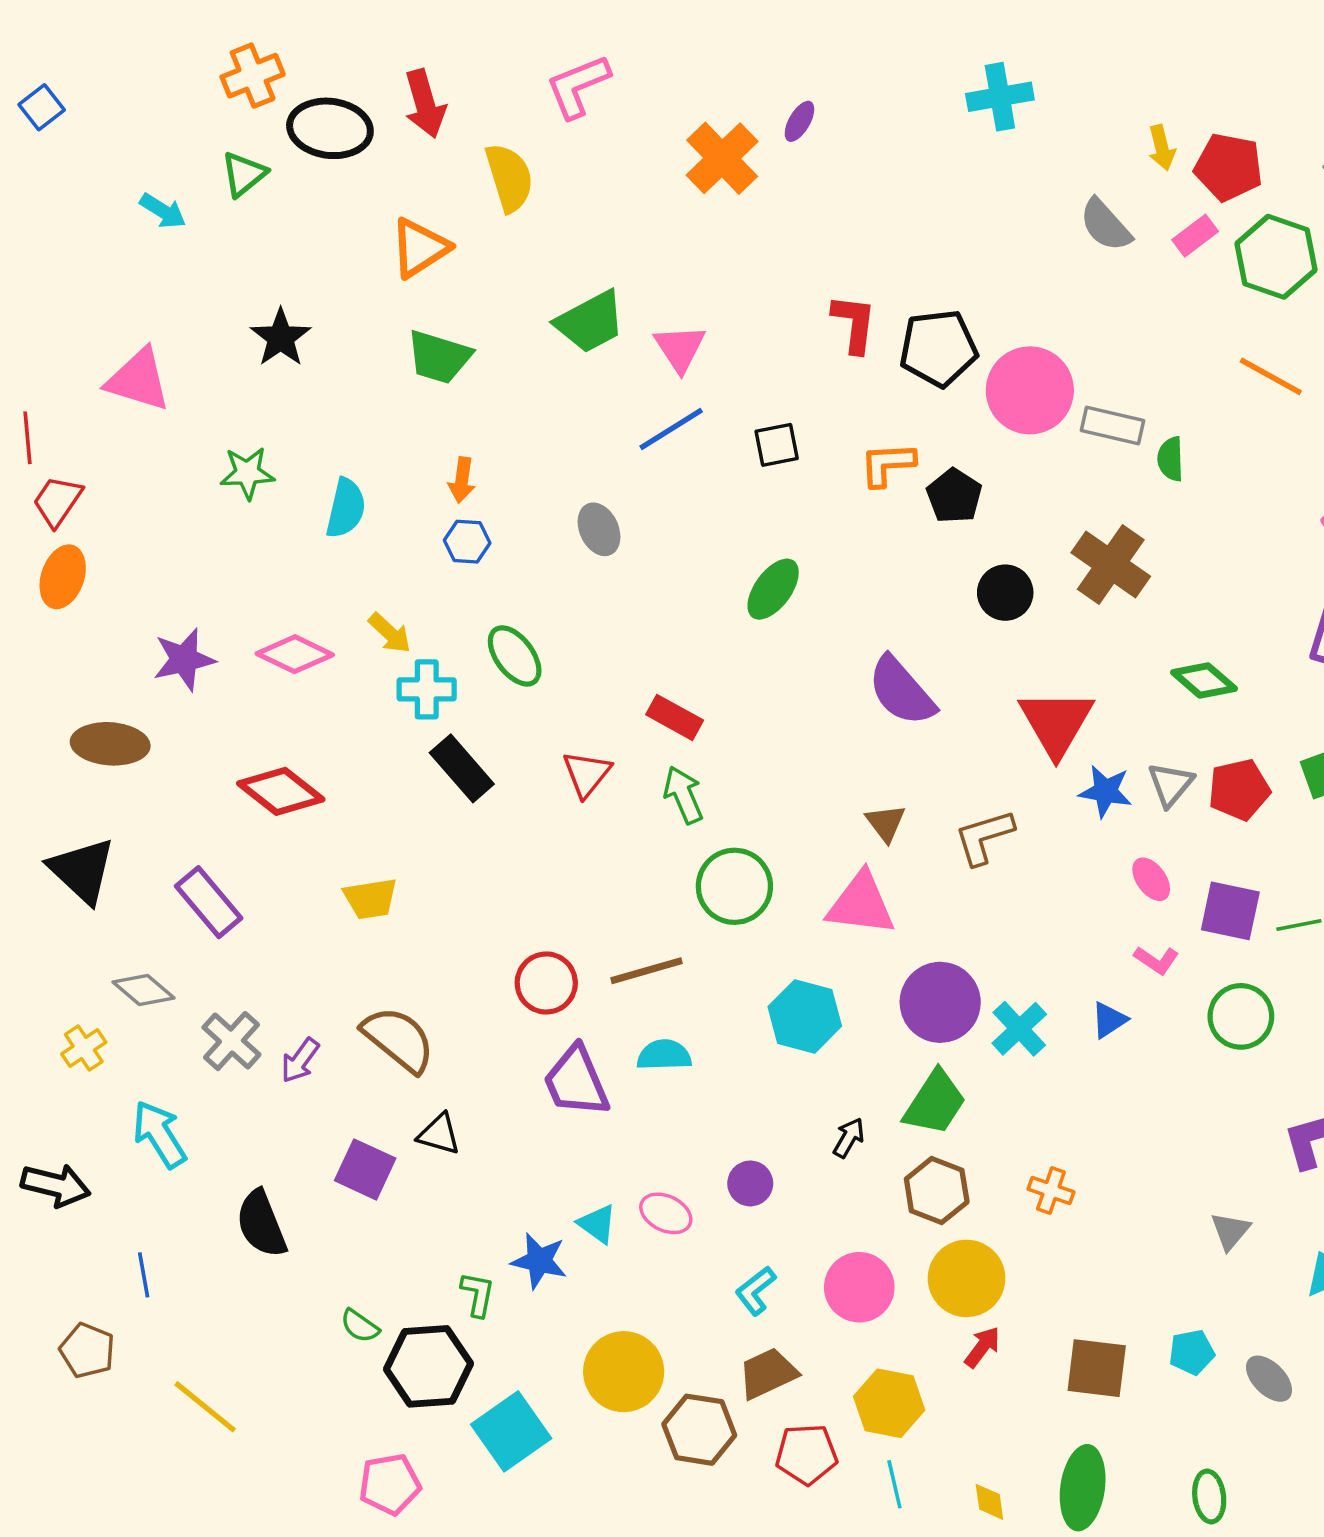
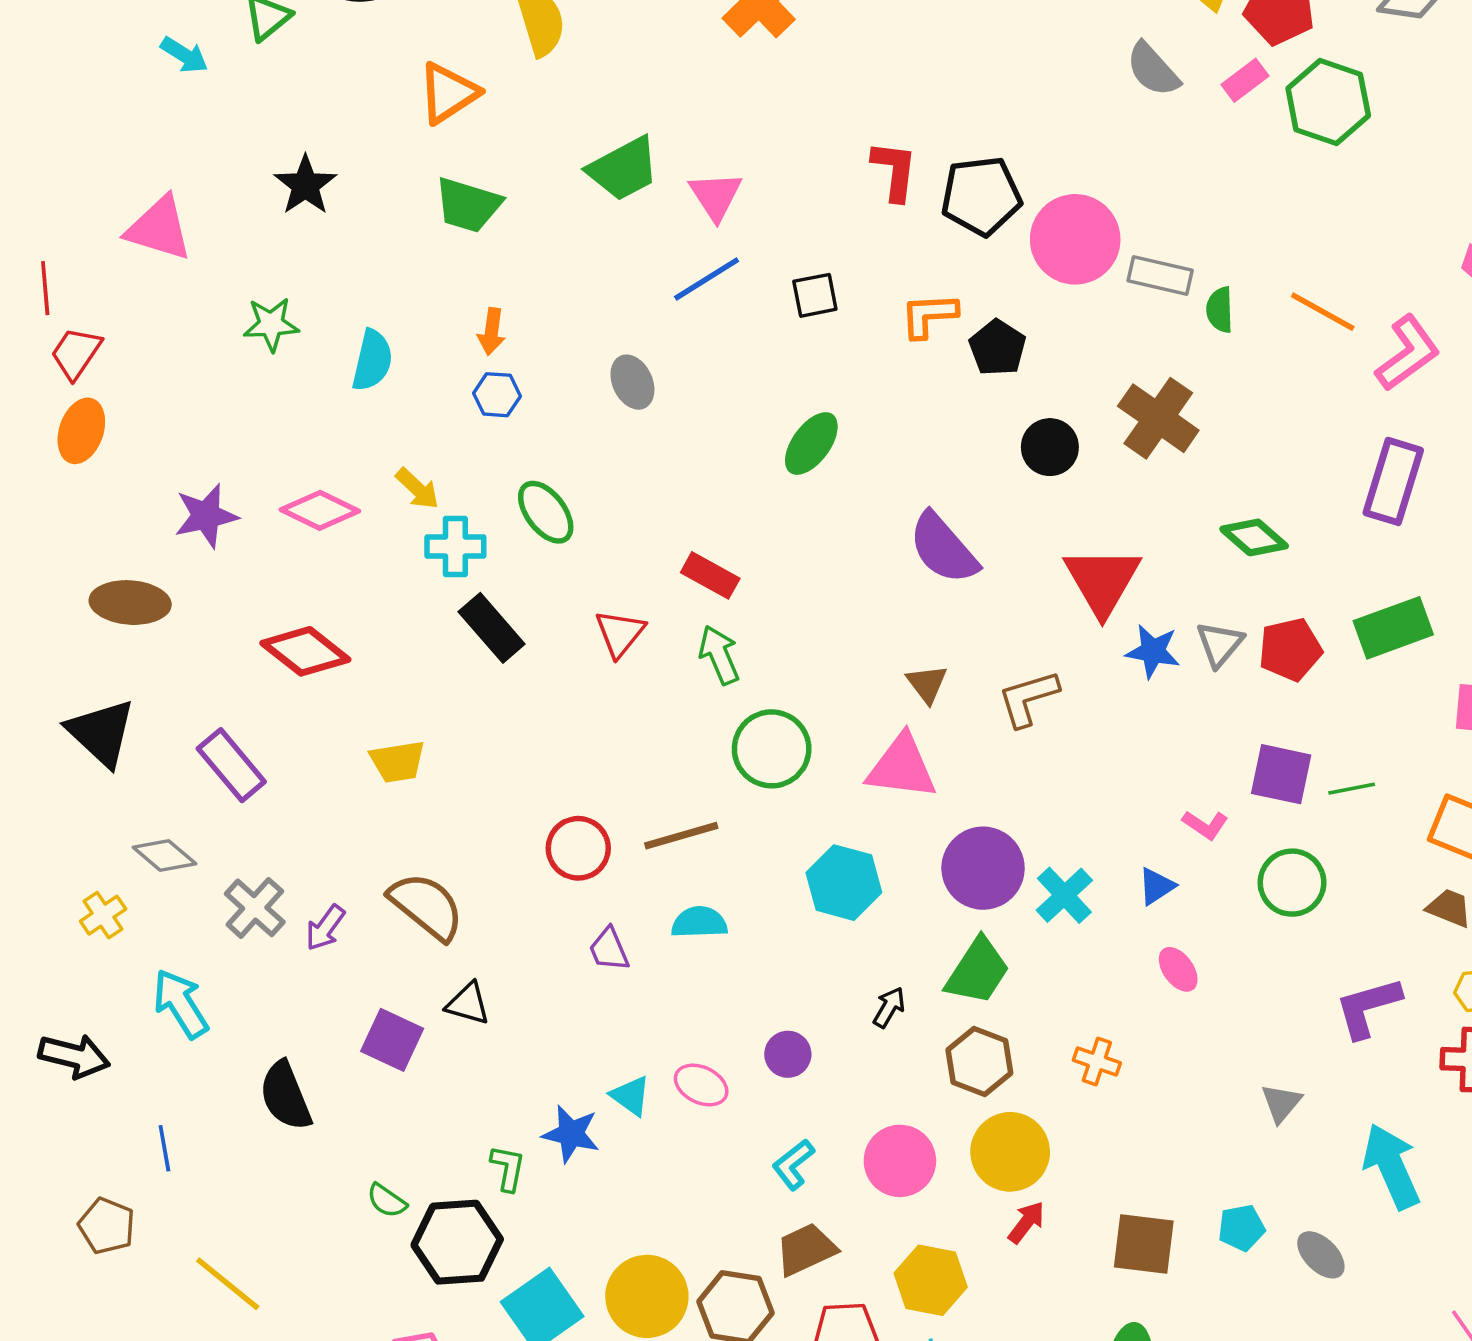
orange line: (1271, 376) -> (1323, 312), moved
pink ellipse: (1151, 879) -> (1178, 969), moved
purple trapezoid: (576, 1081) -> (609, 949), size x0.6
yellow circle: (624, 1372) -> (647, 1296), moved

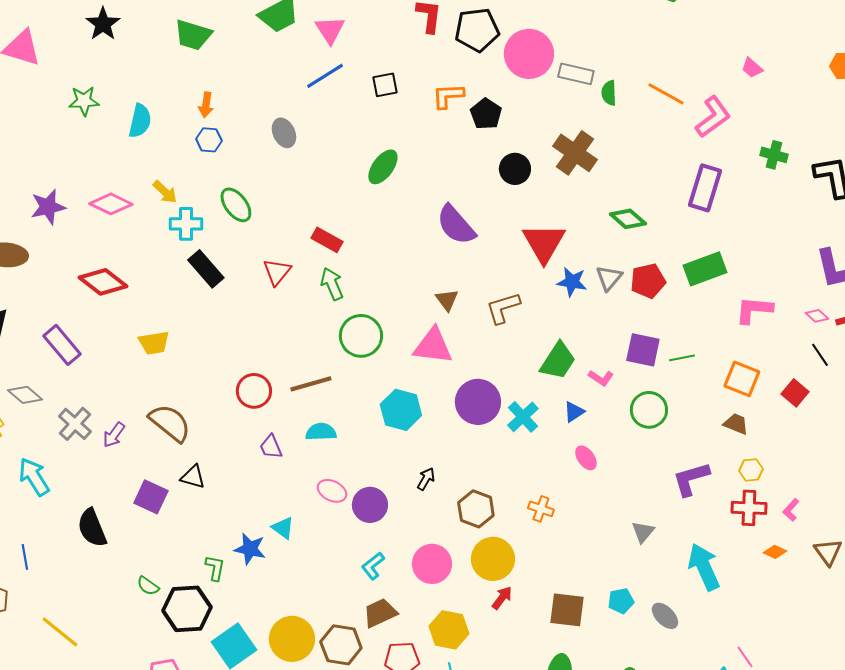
green trapezoid: (978, 971) -> (558, 361), moved
purple circle: (788, 1054) -> (370, 505), size x1.4
pink ellipse: (701, 1085) -> (332, 491), moved

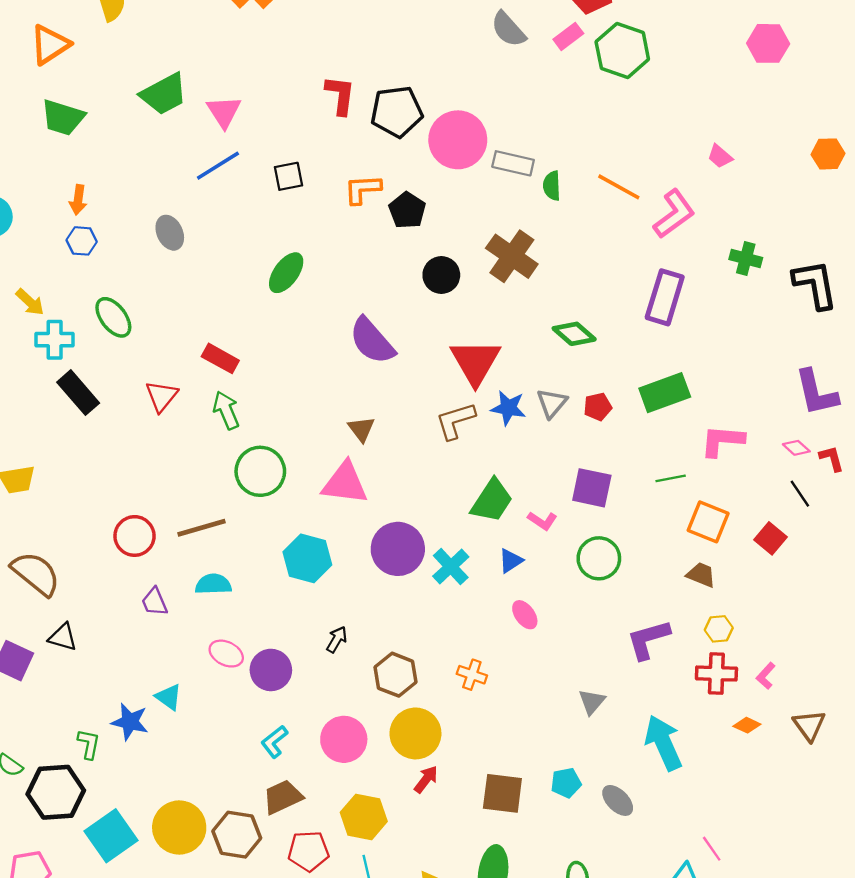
red pentagon: (648, 281) -> (598, 407), size x0.7
brown L-shape: (503, 308) -> (455, 421), moved
green line: (682, 358) -> (671, 478), moved

